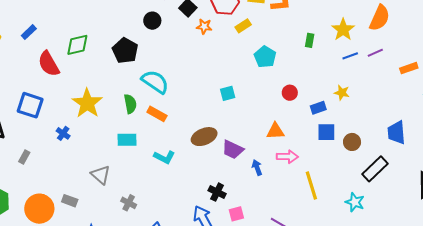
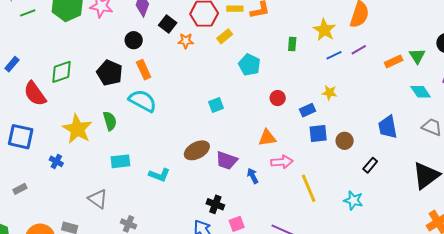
green semicircle: (130, 104) -> (110, 121), moved
orange rectangle: (157, 114) -> (144, 70), moved, turned 42
gray rectangle: (24, 157) -> (20, 189), turned 40
black rectangle: (375, 169) -> (370, 165), size x0.6

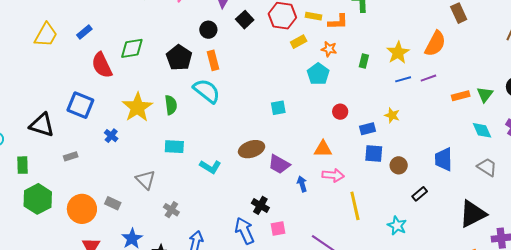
orange star: (186, 41) -> (329, 49), moved

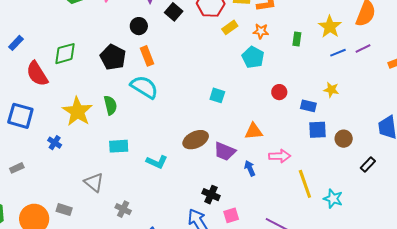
cyan square: (278, 108) -> (217, 95), turned 35
blue rectangle: (367, 129) -> (308, 106), turned 35
orange triangle: (323, 149) -> (254, 131), moved
cyan star: (397, 226) -> (333, 199), moved

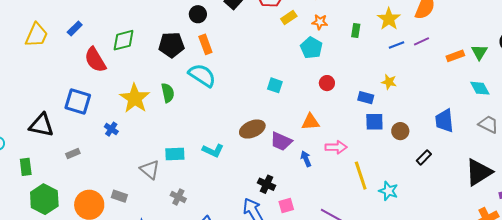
black pentagon: (113, 57) -> (171, 45), turned -30
red circle: (279, 92) -> (327, 83), moved
cyan rectangle: (119, 146) -> (175, 154), moved

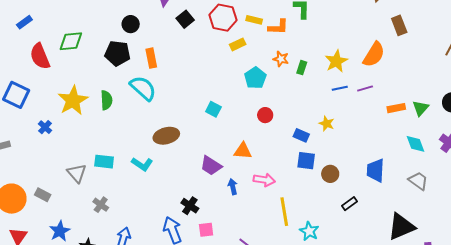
black circle: (198, 14) -> (131, 24), moved
orange star: (320, 22) -> (281, 59), moved
brown ellipse: (252, 129) -> (166, 136), moved

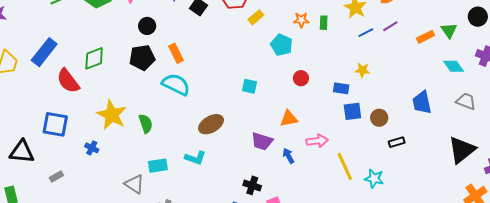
blue rectangle: (24, 22) -> (44, 52), size x1.8
green semicircle: (106, 100) -> (146, 124), moved
black rectangle: (349, 204) -> (397, 142), moved, turned 35

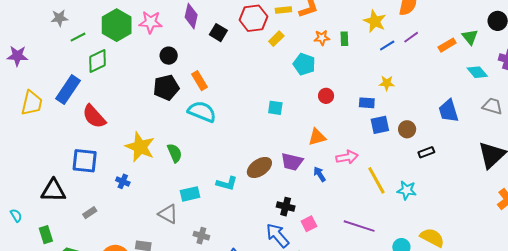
green diamond: (94, 58) -> (97, 61), moved
brown ellipse: (211, 124) -> (259, 167), moved

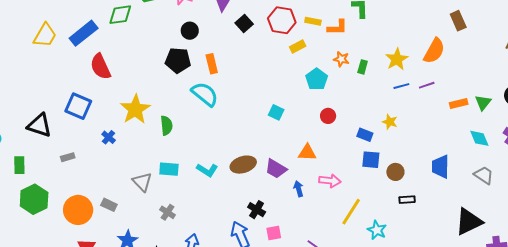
yellow line: (376, 180) -> (351, 212), turned 44

